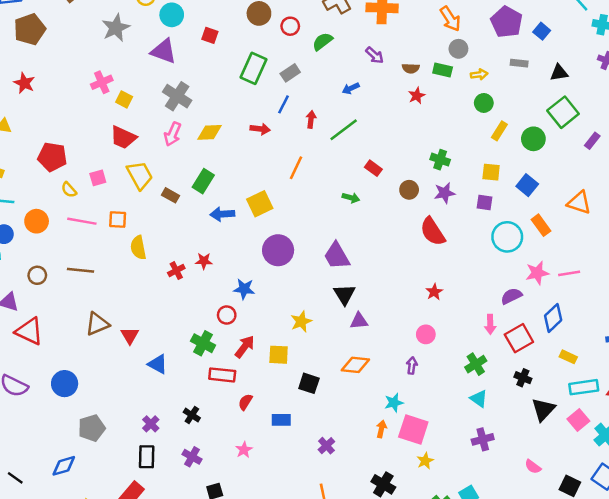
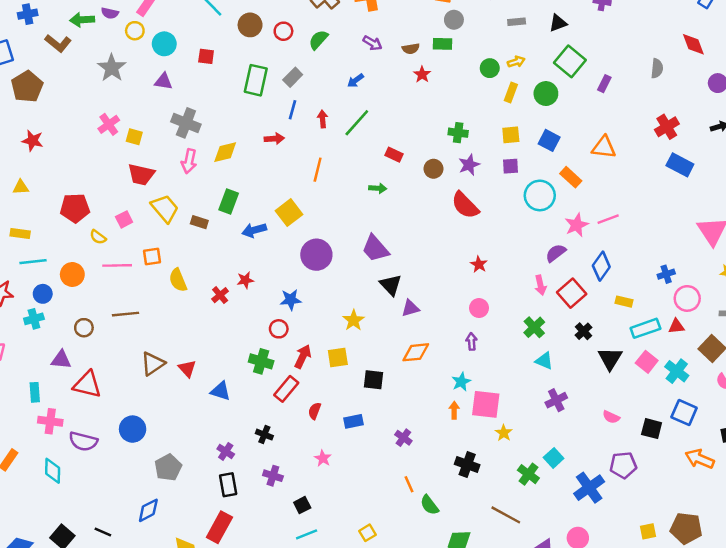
purple triangle: (164, 51) -> (164, 81), size x0.7
yellow arrow: (479, 74) -> (516, 62), moved
red rectangle: (222, 375) -> (286, 389), turned -45
black cross: (523, 378) -> (583, 331), turned 35

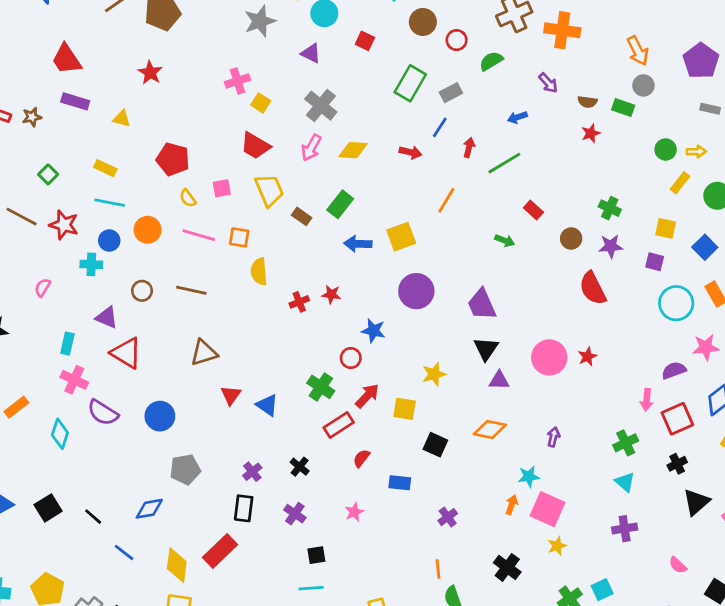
pink circle: (479, 308) -> (549, 357), moved, size x1.6
red triangle: (187, 369) -> (231, 395), moved

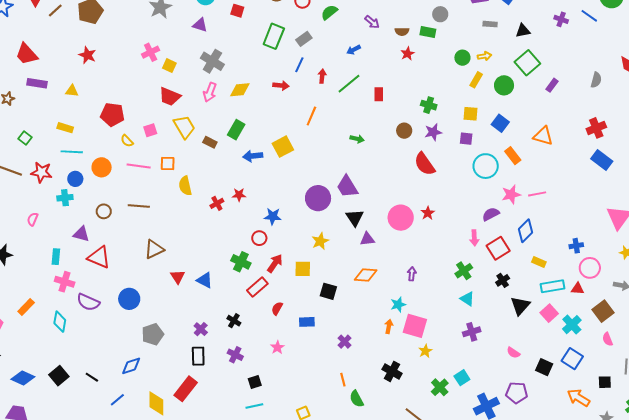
red rectangle: (533, 210) -> (379, 94), moved, turned 56
purple circle: (416, 291) -> (318, 198), moved
blue line: (124, 552) -> (117, 400), turned -70

